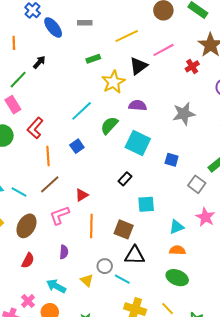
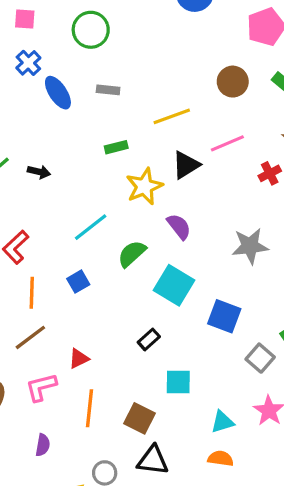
black arrow: (39, 62) -> (39, 172), moved, turned 56
purple semicircle: (138, 105) -> (179, 227), turned 42
blue square: (172, 160) -> (224, 316), size x1.5

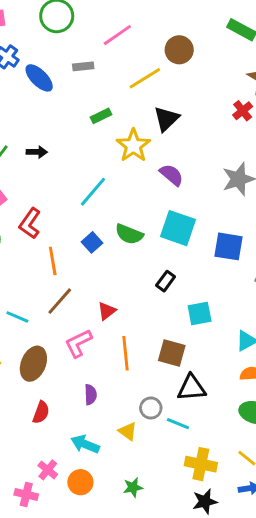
brown circle: (233, 82) -> (179, 50), moved
pink line: (227, 143) -> (117, 35), moved
green semicircle: (132, 254) -> (129, 234), moved, turned -104

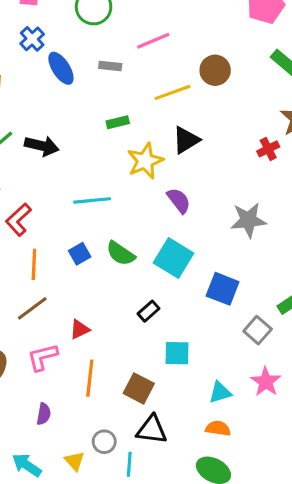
black arrow: (37, 152) -> (42, 146), size x1.5
cyan line: (93, 192) -> (92, 200), turned 32
cyan line: (178, 424) -> (129, 464), turned 60

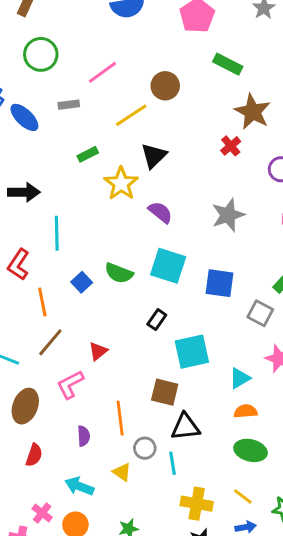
cyan line: (92, 200) -> (57, 233), moved, turned -72
cyan square: (177, 353) -> (192, 352), size x1.4
orange line: (90, 378) -> (120, 418), moved

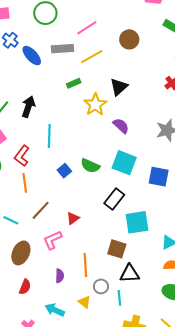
gray rectangle: (69, 105) -> (63, 49), size x1.5
yellow line: (131, 115) -> (92, 57), moved
black arrow: (24, 192) -> (28, 107), turned -75
orange line: (42, 302) -> (25, 183), moved
black rectangle: (157, 320) -> (114, 199), size x1.5

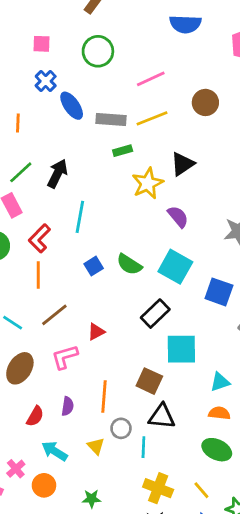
gray rectangle: (63, 49) -> (111, 119), moved
red semicircle: (25, 287) -> (35, 416), moved

